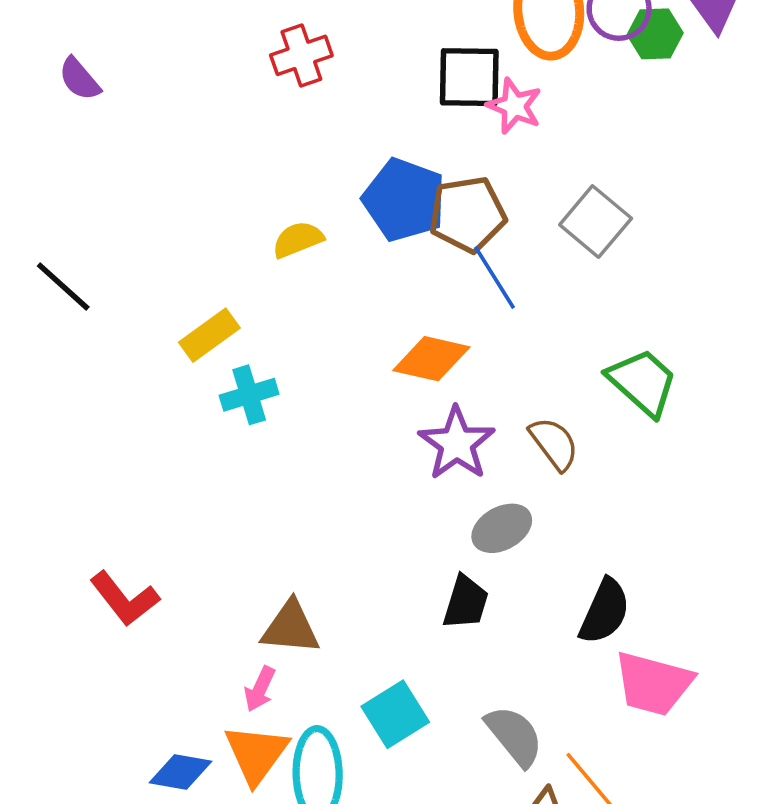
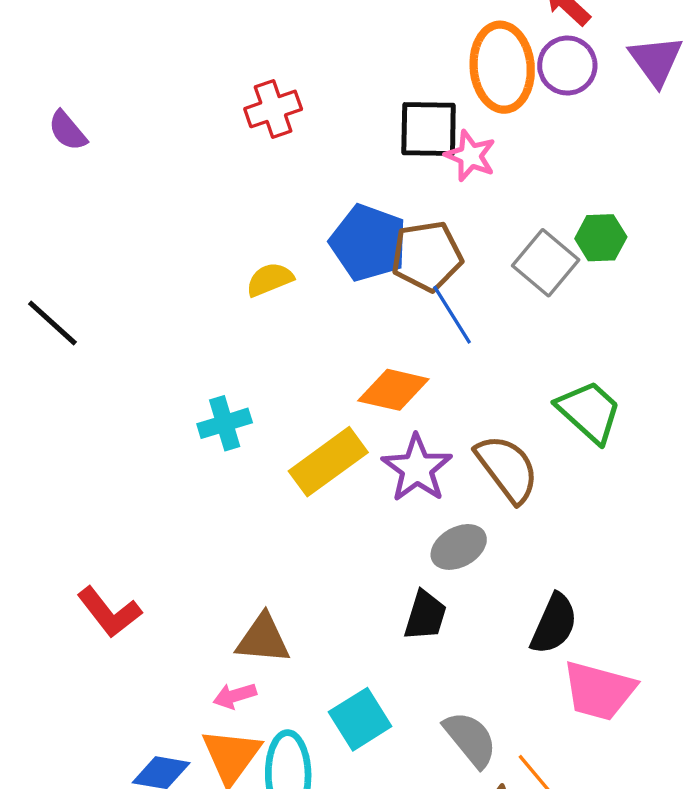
green hexagon: (655, 34) -> (601, 238), moved
yellow rectangle: (209, 335) -> (328, 462), moved, size x1.4
brown semicircle: (554, 443) -> (507, 468), size x1.4
pink arrow: (260, 689) -> (235, 696), turned 48

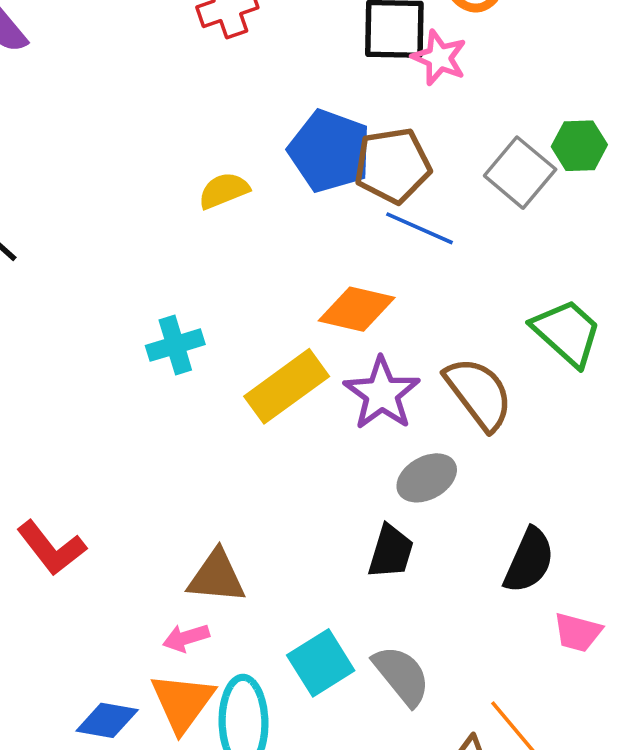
blue line: (452, 315) -> (420, 228), turned -34
pink trapezoid: (599, 691) -> (578, 632), size x0.6
gray semicircle: (470, 739) -> (402, 675), moved

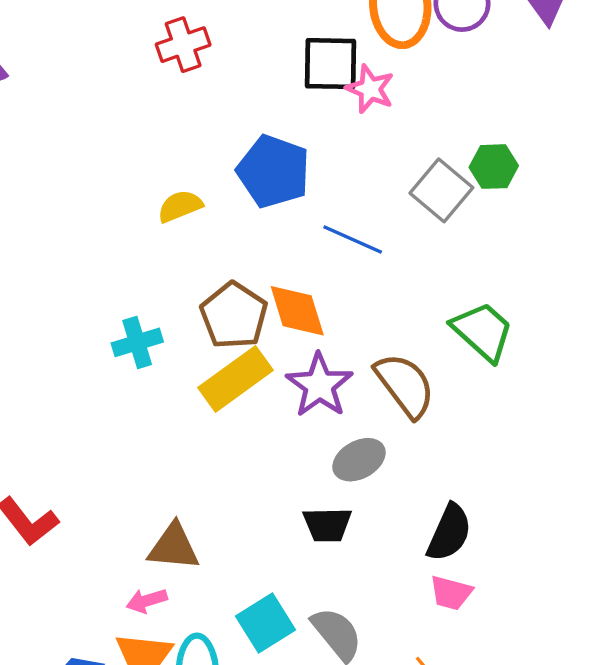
brown pentagon: (393, 165) -> (234, 316), moved, turned -30
orange diamond: (357, 309) -> (297, 311), turned 60
black trapezoid: (391, 552) -> (327, 525), turned 72
pink trapezoid: (578, 632) -> (451, 593), moved

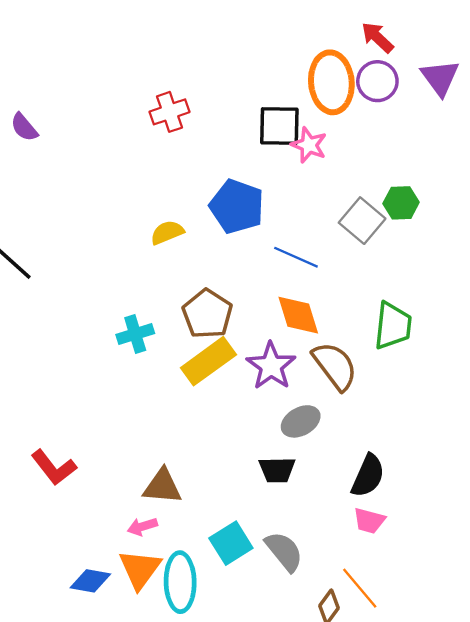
orange diamond: (297, 311) -> (298, 315), moved
green trapezoid: (483, 331) -> (393, 326), turned 54

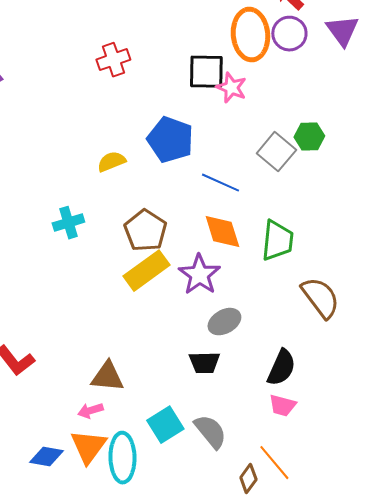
green trapezoid: (393, 326) -> (277, 241), moved
cyan cross: (135, 334) -> (68, 223), moved
brown semicircle: (335, 366) -> (320, 298), moved

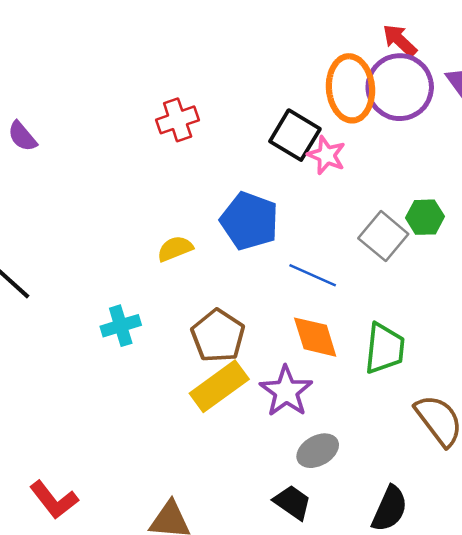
purple circle: (289, 34) -> (400, 87), size x1.5
black square: (206, 72) -> (295, 135), turned 30
black trapezoid: (204, 363) -> (292, 502), turned -144

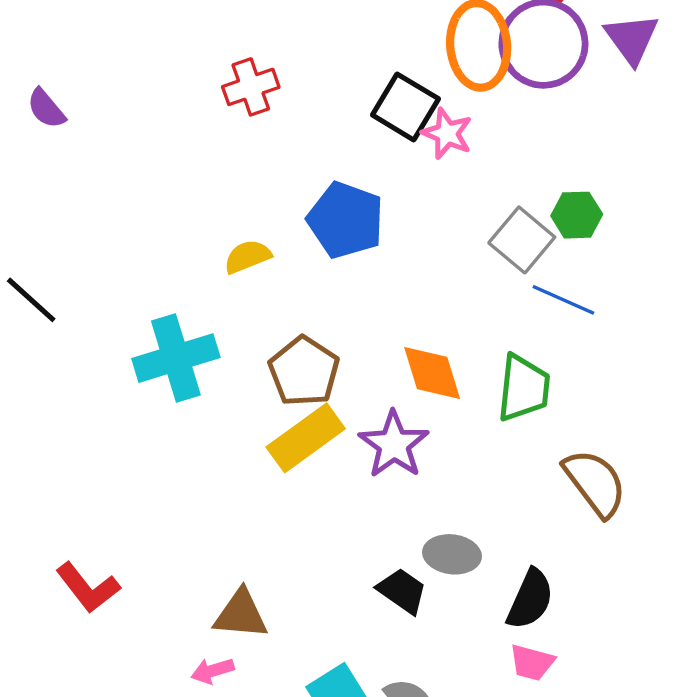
blue line: (313, 275) -> (563, 300), moved
cyan cross: (121, 326) -> (176, 358), size x1.6
gray ellipse: (318, 451) -> (452, 554), moved, turned 36

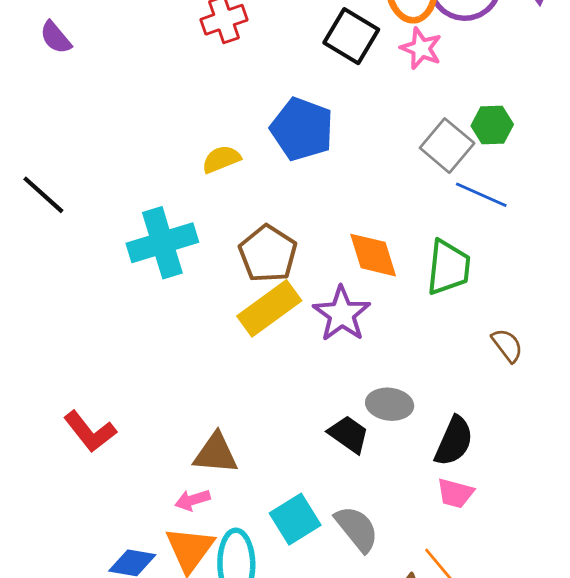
pink star: (447, 134) -> (421, 48), moved
brown semicircle: (595, 483) -> (507, 345), size x0.6

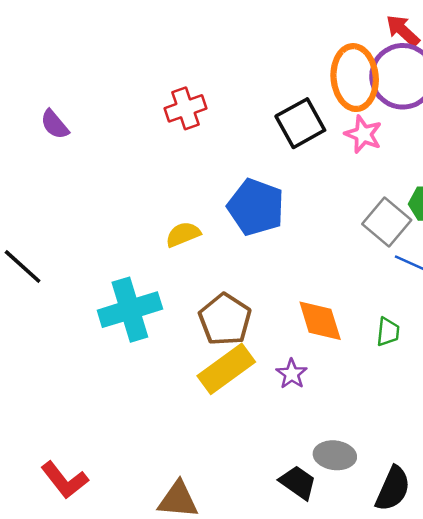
black square: (351, 36) -> (300, 123), turned 30
purple semicircle: (56, 37) -> (55, 124), moved
green trapezoid: (448, 267) -> (388, 332), size x0.6
purple star: (342, 314) -> (292, 374), size x0.6

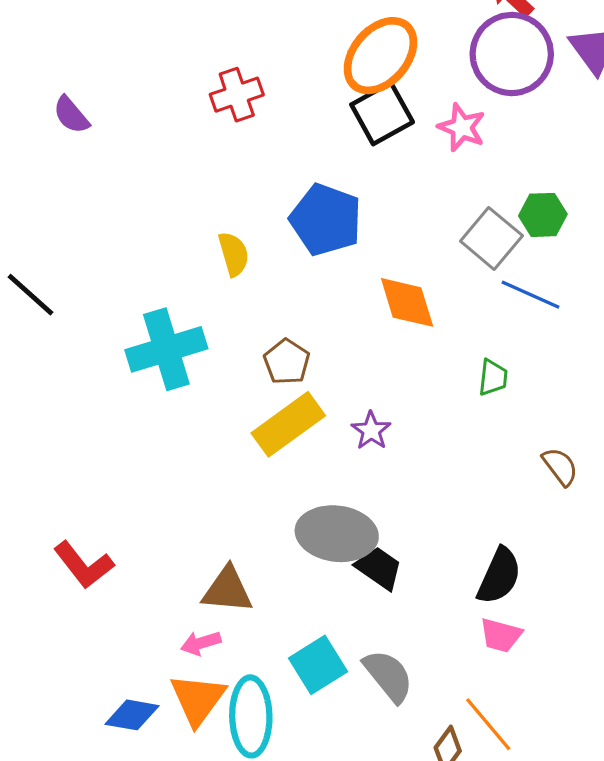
orange ellipse: (355, 78) -> (380, 56), moved, turned 46
yellow semicircle: (183, 234) -> (234, 254), turned 96
brown pentagon: (225, 320) -> (287, 362), size x0.7
orange diamond: (320, 321) -> (407, 302), moved
gray ellipse: (335, 455) -> (337, 534), moved, size x1.5

